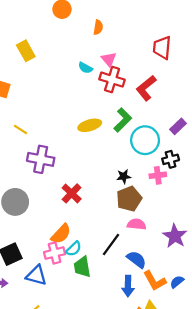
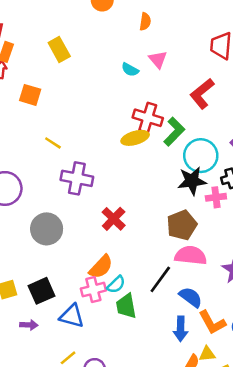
red cross: (112, 80) -> (148, 118), moved
black star: (124, 176) -> (192, 181), moved, size x1.6
pink semicircle: (137, 224) -> (191, 255), size x1.4

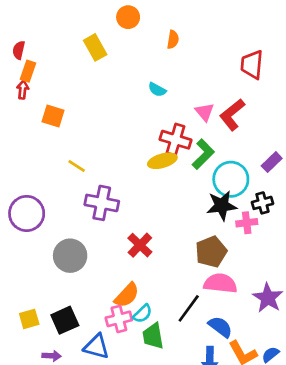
yellow rectangle: (59, 49) -> (95, 47), moved
pink triangle: (158, 60) -> (205, 112), moved

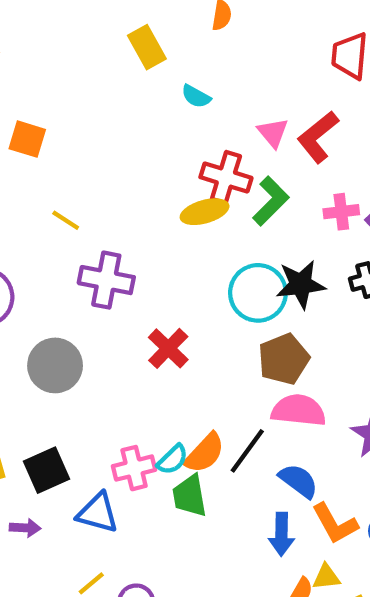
yellow rectangle: (95, 47) -> (147, 47), moved
cyan circle: (231, 179) -> (258, 293), moved
pink cross: (247, 223) -> (341, 212), moved
orange semicircle: (127, 295) -> (205, 453), moved

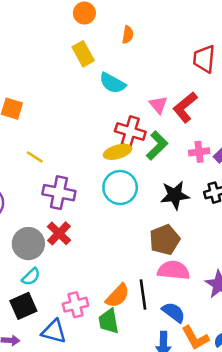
cyan semicircle: (196, 96) -> (112, 83), size x1.5
cyan circle: (258, 293) -> (120, 188), moved
red cross: (168, 348) -> (59, 233), moved
black line: (247, 451) -> (143, 294), turned -44
cyan semicircle: (173, 459) -> (31, 277), moved

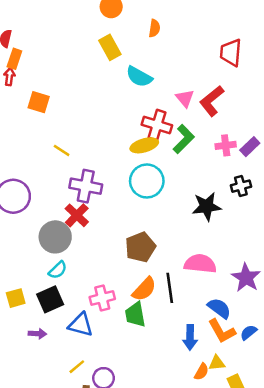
black star: (175, 195) -> (207, 206), moved
red cross: (59, 233) -> (77, 215), moved
brown pentagon: (165, 240) -> (140, 247), moved
blue semicircle: (174, 312) -> (219, 308), moved

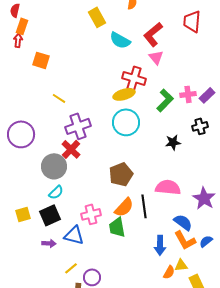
red L-shape: (212, 101) -> (153, 34), moved
green L-shape: (184, 139) -> (165, 100), moved
purple cross: (86, 186) -> (78, 126), turned -30
black star: (207, 206) -> (173, 142), size x0.7
purple arrow: (37, 334) -> (49, 243), moved

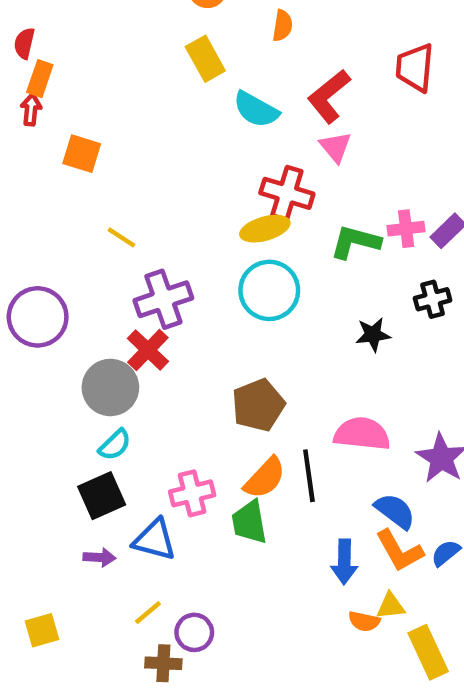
green L-shape: (165, 100) -> (355, 242), turned -120
yellow square: (23, 214) -> (42, 630), moved
orange semicircle: (169, 272) -> (364, 621), turned 72

